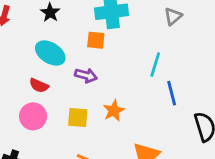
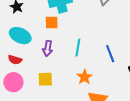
cyan line: (155, 64) -> (78, 48), moved
purple arrow: (86, 75) -> (48, 48), turned 91
orange star: (114, 111) -> (85, 77), moved

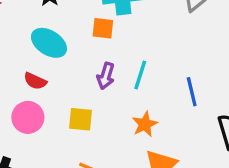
purple arrow: (48, 48) -> (106, 76), moved

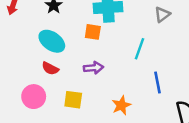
cyan line: (140, 75) -> (140, 49), moved
purple arrow: (106, 76) -> (93, 68), turned -114
red semicircle: (35, 81) -> (50, 68), moved

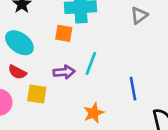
cyan line: (140, 49) -> (91, 63), moved
yellow square: (73, 100) -> (37, 94), moved

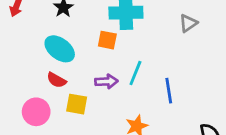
blue line: (133, 89) -> (169, 91), moved

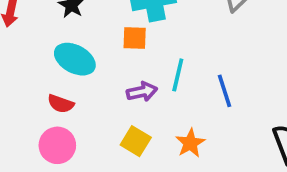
red semicircle: (56, 80) -> (61, 104), moved
yellow square: (77, 104) -> (136, 141), moved, turned 30

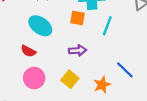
cyan line: (178, 75) -> (107, 26), moved
blue line: (224, 91) -> (125, 70), moved, turned -36
pink circle: (57, 145) -> (34, 78), moved

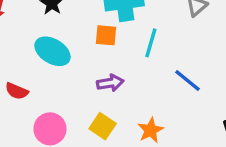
red semicircle: (28, 51) -> (17, 91), moved
blue line: (125, 70) -> (187, 80), moved

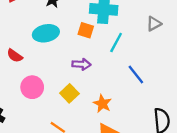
cyan ellipse: (52, 51) -> (46, 33), turned -55
orange star: (151, 130) -> (102, 104), turned -30

